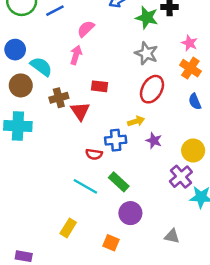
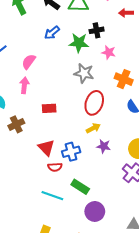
pink star: (189, 43) -> (109, 52), moved
red triangle: (80, 111) -> (46, 148), moved
yellow arrow: (136, 121) -> (93, 128), moved

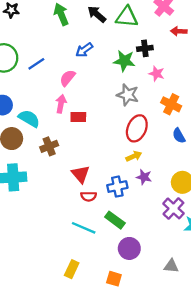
blue arrow: (52, 33) -> (84, 50), moved
red rectangle: (49, 108) -> (78, 117), moved
blue cross: (71, 152) -> (117, 187), moved

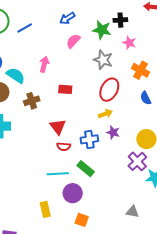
pink semicircle: (68, 78) -> (73, 41), moved
red rectangle: (78, 117) -> (65, 89), moved
cyan line: (84, 228) -> (58, 174), turned -30
purple circle: (129, 248) -> (73, 193), moved
yellow rectangle: (72, 269) -> (45, 209), turned -42

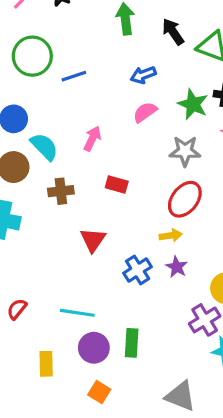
gray star: (103, 60) -> (185, 151), turned -30
blue cross: (89, 139) -> (138, 270), turned -36
red semicircle: (64, 147) -> (17, 309), moved, turned 112
green rectangle: (86, 169) -> (132, 343), moved, turned 42
gray triangle: (132, 212) -> (180, 396), size x1.5

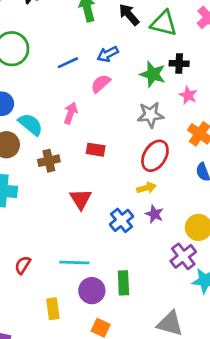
blue line: (74, 76) -> (68, 63), moved
pink semicircle: (145, 112) -> (101, 84), moved

